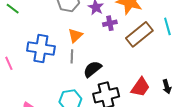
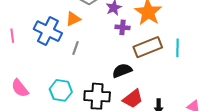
orange triangle: (75, 35) -> (73, 19), moved
black semicircle: (92, 69) -> (122, 71), moved

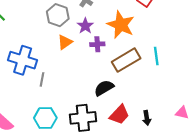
orange triangle: (73, 19) -> (65, 42), moved
gray line: (76, 48) -> (42, 79), moved

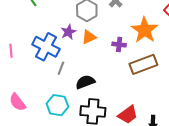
purple star: (85, 26) -> (68, 32), moved
black semicircle: (104, 88) -> (85, 82), moved

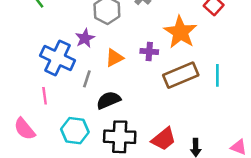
orange triangle: (89, 37) -> (114, 58), moved
pink line: (11, 51) -> (45, 96), moved
gray line: (61, 68) -> (87, 79), moved

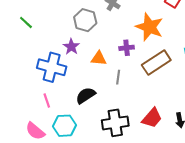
orange triangle: (114, 58) -> (99, 58), turned 42
gray line: (87, 79) -> (118, 77), moved
black semicircle: (109, 100) -> (86, 95), moved
cyan hexagon: (75, 131) -> (65, 126), moved

